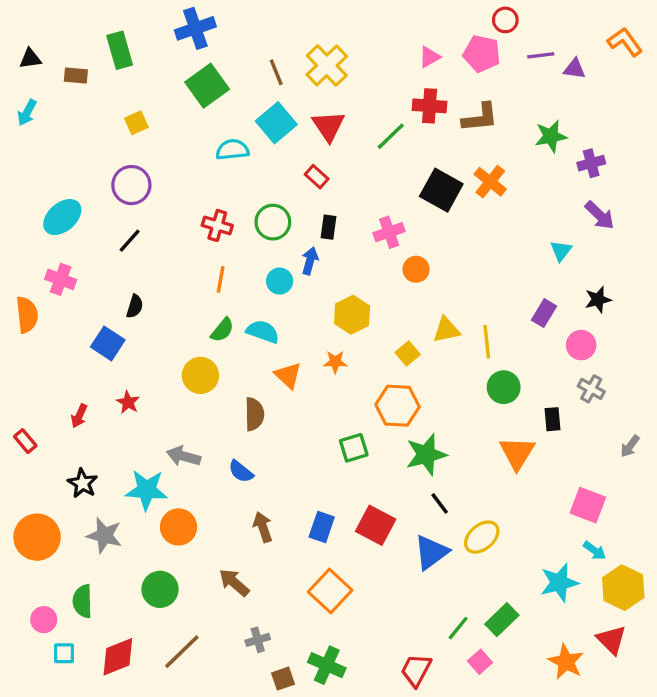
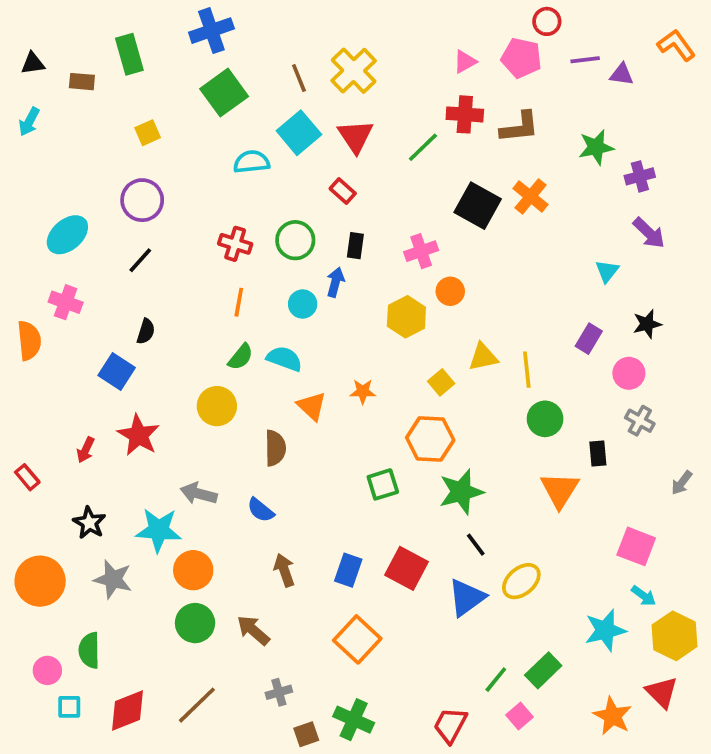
yellow hexagon: (352, 315) -> (406, 317), moved
red star: (128, 402) -> (139, 435), size x1.6
green circle: (160, 589) -> (195, 623), moved

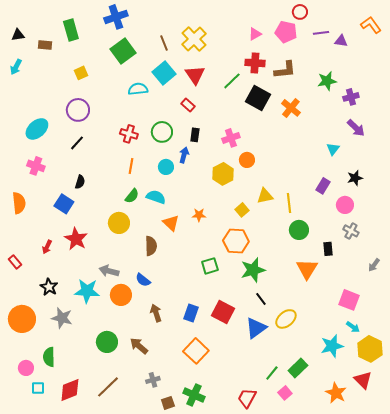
black square: (478, 206) -> (258, 98), moved
orange semicircle: (29, 340) -> (19, 203), moved
orange circle: (193, 570) -> (121, 295), moved

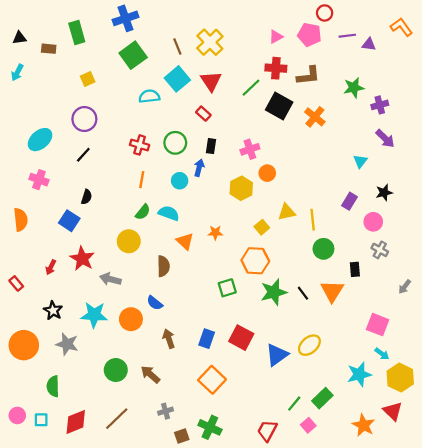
gray arrow: (109, 271) -> (110, 279), moved
black line: (261, 299) -> (303, 293), moved
pink circle: (26, 368) -> (17, 415), moved

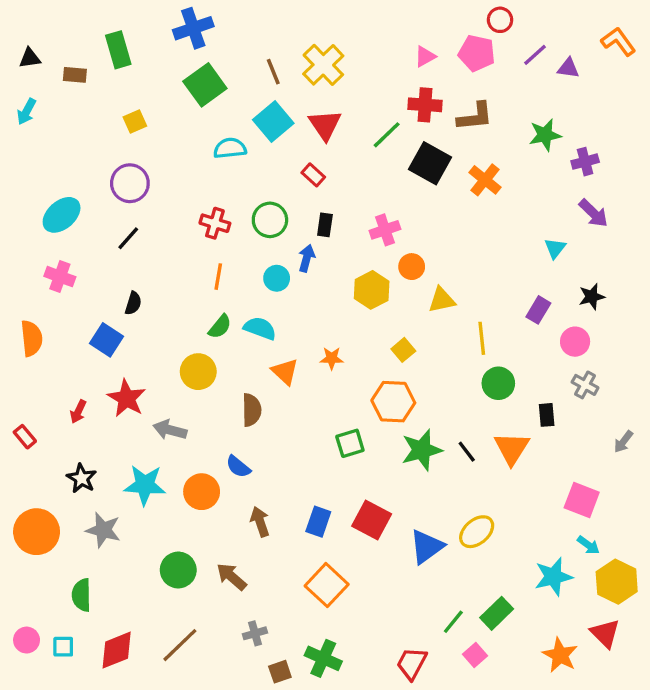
purple line: (347, 36) -> (535, 55), turned -35
yellow triangle: (287, 212) -> (442, 300), moved

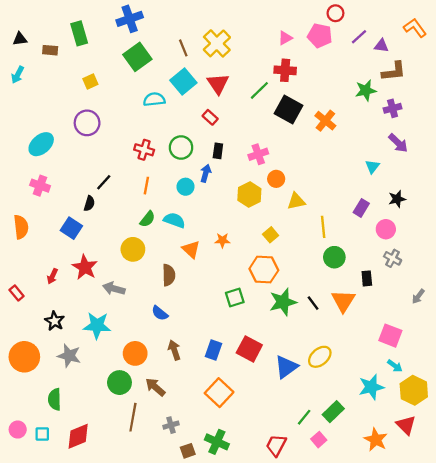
brown L-shape: (475, 117) -> (394, 71), moved
black line: (128, 238) -> (104, 182), moved
orange circle: (202, 492) -> (135, 353), moved
brown line: (180, 645) -> (133, 417), moved, turned -36

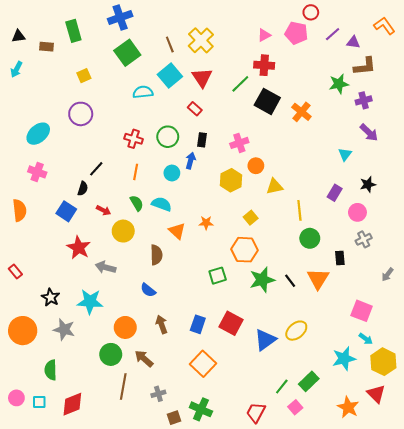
green semicircle: (147, 219) -> (137, 203), turned -70
gray cross: (393, 258) -> (364, 239), turned 35
red arrow: (52, 276) -> (103, 210), moved, turned -88

